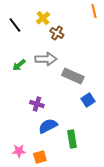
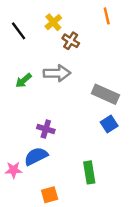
orange line: (94, 11) -> (107, 16), moved
gray rectangle: (73, 76) -> (105, 94), moved
blue semicircle: (48, 126) -> (36, 156), moved
pink star: (19, 151) -> (14, 170), moved

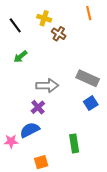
yellow cross: (53, 22) -> (44, 18), turned -32
gray arrow: (57, 73) -> (47, 85), moved
green arrow: (23, 81) -> (20, 57), moved
purple cross: (46, 129) -> (38, 107), turned 32

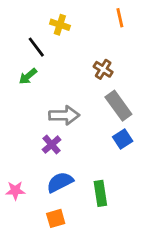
black line: (15, 25) -> (36, 47), moved
brown cross: (59, 34) -> (103, 69), moved
gray rectangle: (88, 78) -> (118, 106), turned 30
blue semicircle: (30, 130) -> (60, 182), moved

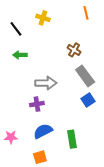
black line: (36, 47) -> (16, 29), moved
green arrow: (28, 76) -> (20, 55), turned 40
purple cross: (52, 145) -> (37, 104), turned 32

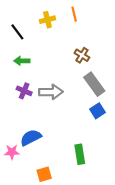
orange line: (86, 13) -> (74, 14), moved
yellow cross: (43, 18) -> (47, 20), turned -32
purple cross: (37, 104) -> (24, 91), moved, turned 32
blue semicircle: (43, 131) -> (31, 138), moved

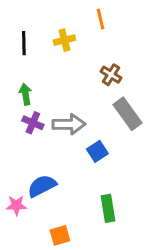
yellow cross: (47, 20) -> (64, 40), moved
black line: (17, 32) -> (24, 43), turned 36
green arrow: (22, 61) -> (25, 94), moved, turned 80
blue square: (97, 111) -> (97, 151), moved

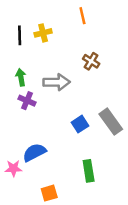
yellow cross: (64, 40) -> (43, 33), moved
gray rectangle: (128, 114) -> (111, 122), moved
gray arrow: (69, 124) -> (57, 82), moved

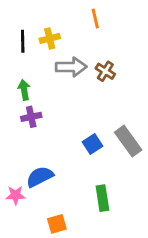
gray arrow: (57, 82) -> (71, 67), moved
purple cross: (27, 101) -> (31, 117), turned -35

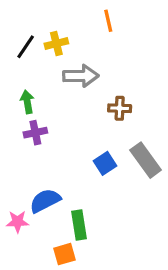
black line: (23, 41) -> (26, 47), turned 35
brown cross: (105, 71) -> (120, 108), moved, turned -30
green rectangle: (102, 198) -> (79, 225), moved

